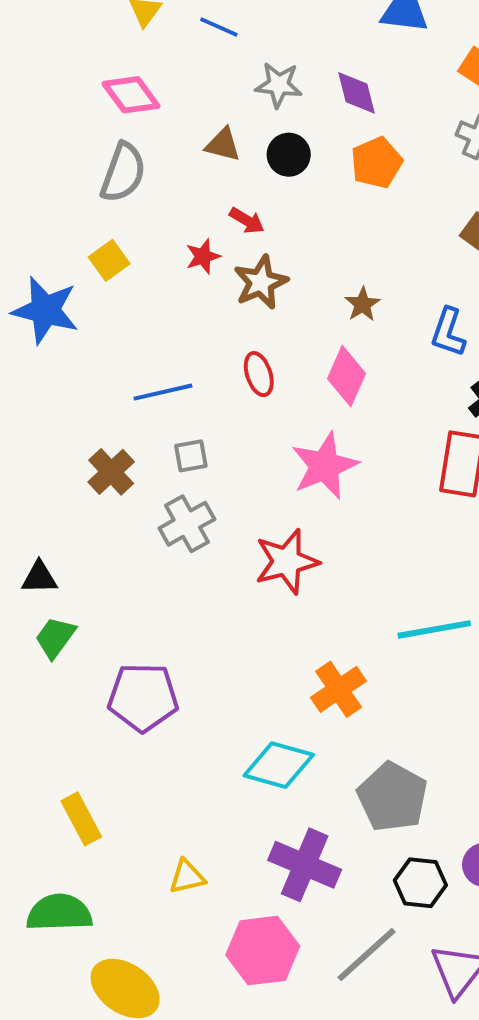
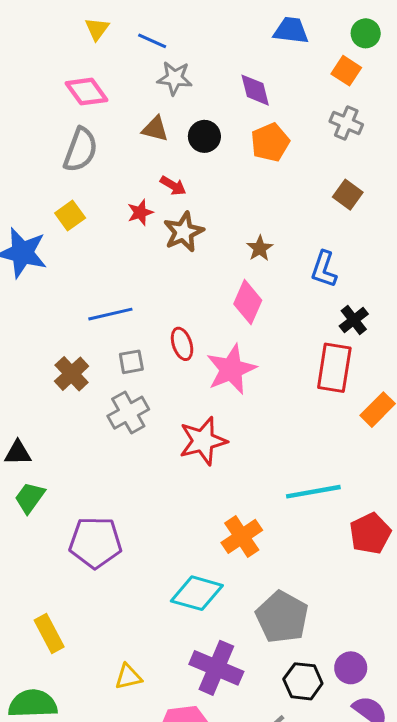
gray star: (279, 85) -> (175, 78), moved
red ellipse: (259, 374) -> (182, 344), moved

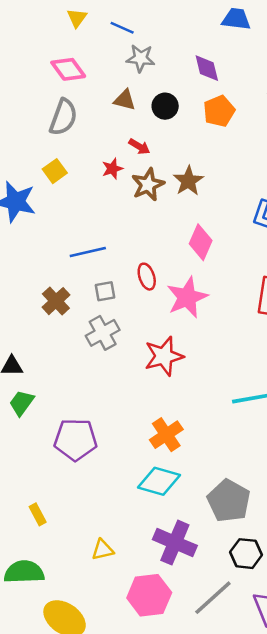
brown star: (260, 248) -> (188, 181), moved, size x1.4
orange cross: (242, 536) -> (166, 435), moved
yellow rectangle: (49, 633) -> (38, 514), size x0.7

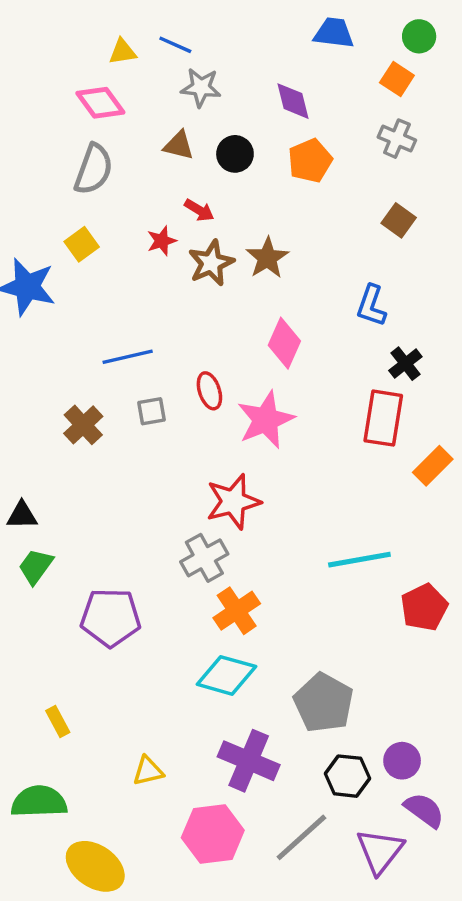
yellow triangle: (77, 18) -> (122, 52), moved, turned 45
gray cross: (103, 333) -> (204, 558), moved

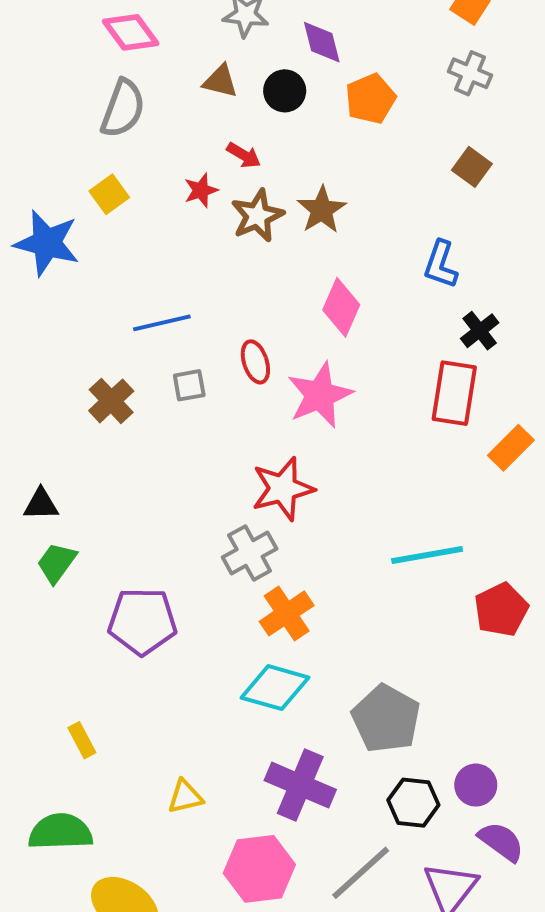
purple diamond: (293, 101) -> (322, 42), moved

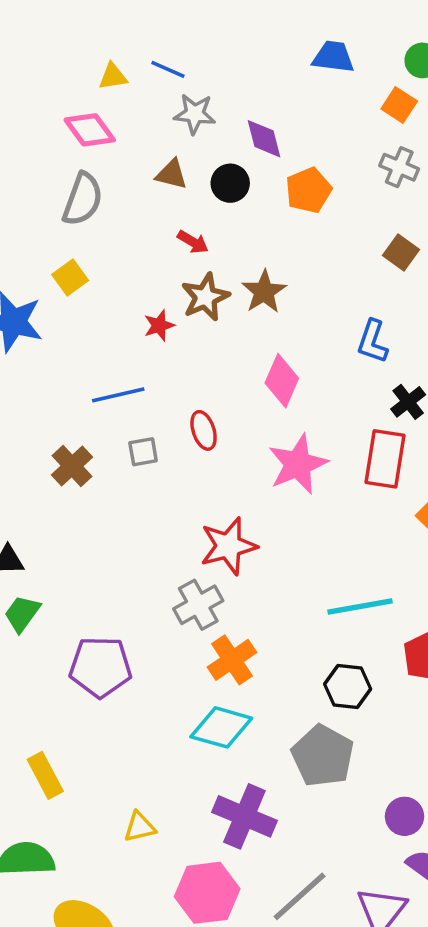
red star: (201, 190) -> (159, 325), moved
pink star: (320, 395) -> (298, 464), moved
yellow rectangle: (82, 740) -> (45, 775), size x1.4
black hexagon: (413, 803) -> (348, 687), moved

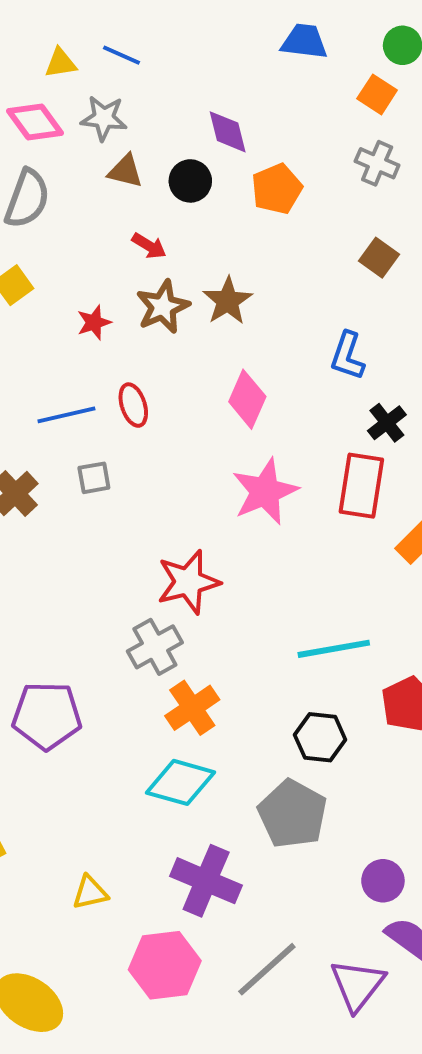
gray star: (195, 114) -> (104, 118), moved
red star: (159, 325) -> (94, 322), moved
red ellipse: (204, 430) -> (133, 405), moved

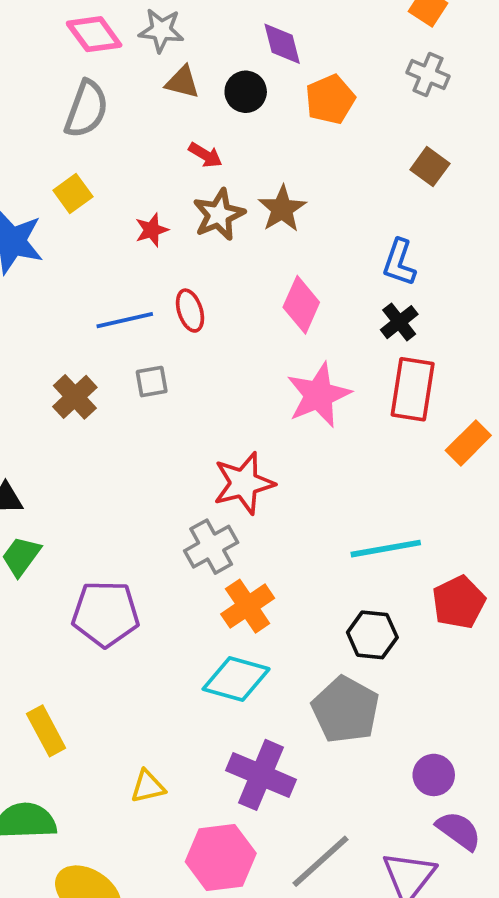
black cross: (387, 423) -> (399, 322), moved

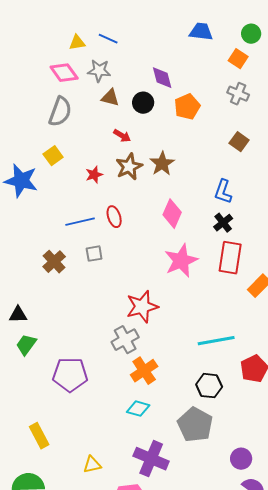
cyan diamond: (236, 679) -> (138, 409), size x0.7

